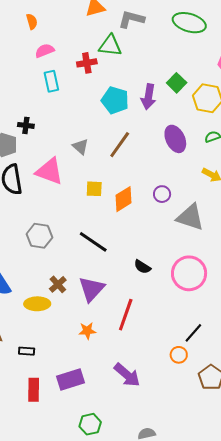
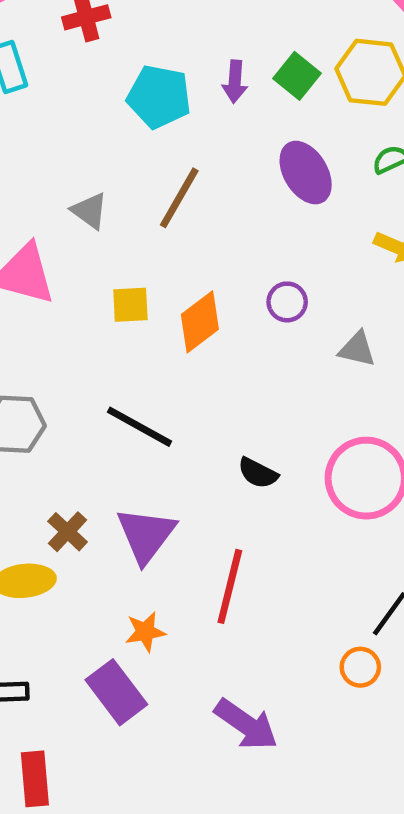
green square: (177, 83) -> (297, 76), moved
purple arrow: (148, 97) -> (235, 82), size x0.7
gray triangle: (190, 217) -> (357, 349), size x0.6
purple rectangle: (71, 380) -> (116, 692), moved, turned 76

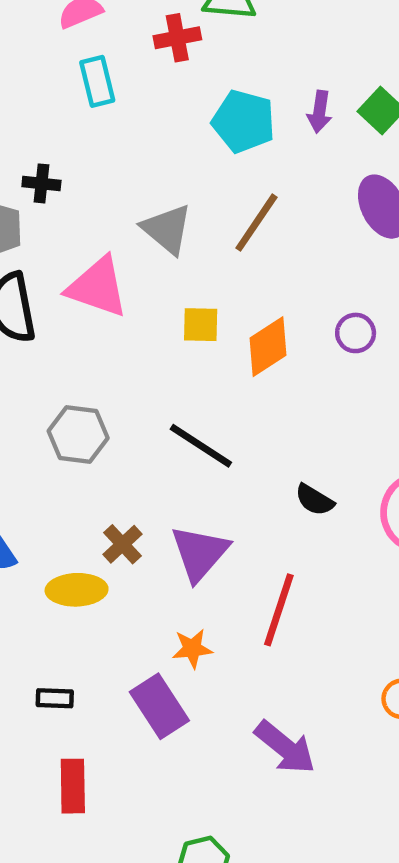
gray triangle: (90, 211) -> (167, 229), size x1.4

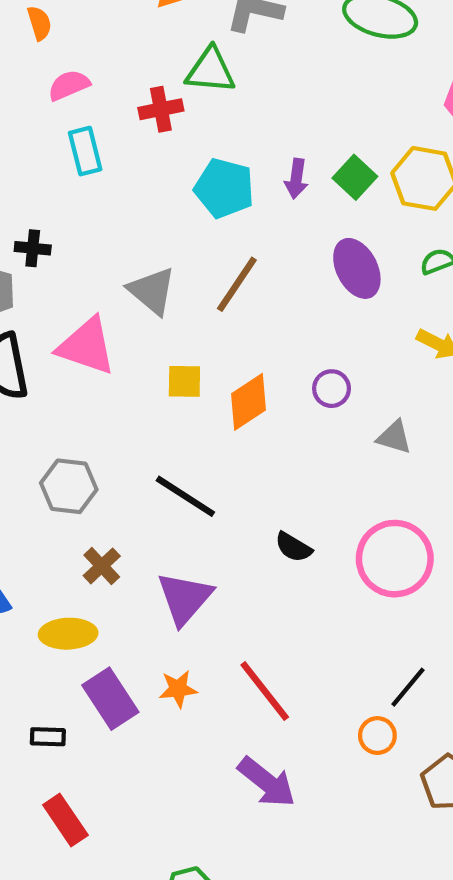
brown cross: (122, 544) -> (102, 566), moved
red line: (279, 610) -> (265, 691), moved, turned -56
purple rectangle: (159, 706) -> (110, 699), moved
red rectangle: (73, 786) -> (65, 820), turned -33

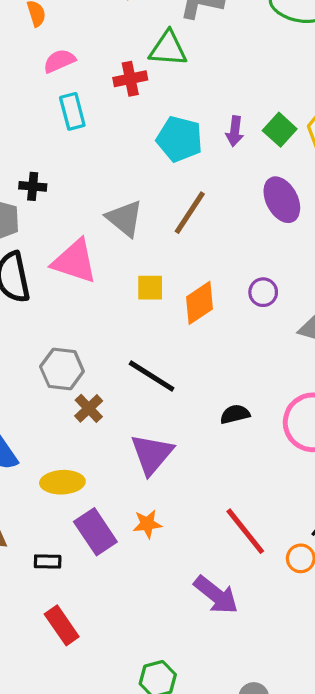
black semicircle: (293, 547) -> (235, 414), turned 136
brown cross: (102, 566) -> (89, 408), moved
red line: (265, 691) -> (245, 531), moved

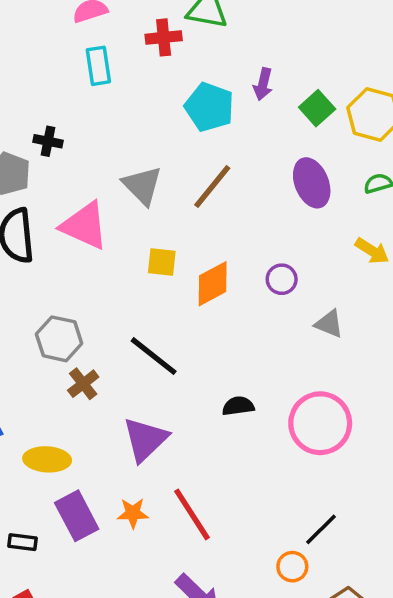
purple arrow: (235, 131) -> (263, 84), moved
red line: (245, 531) -> (192, 514), moved

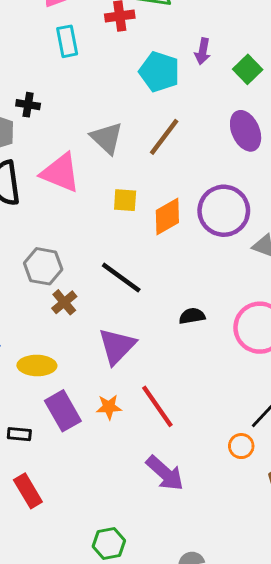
purple circle: (282, 279) -> (224, 211), size x2.0

